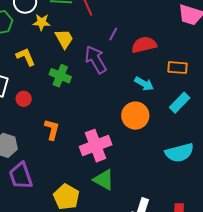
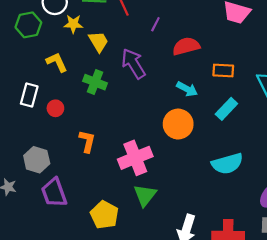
purple line: (113, 34) -> (155, 24), moved
green triangle: (104, 180) -> (145, 195), turned 40

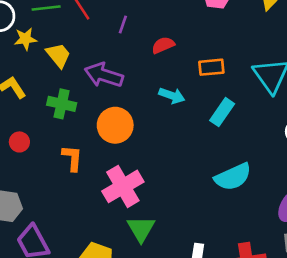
red semicircle: (186, 46) -> (163, 45), size x0.7
purple arrow: (133, 64) -> (104, 75), turned -32
orange circle: (178, 124) -> (115, 125), moved
orange L-shape: (87, 141) -> (72, 158), moved

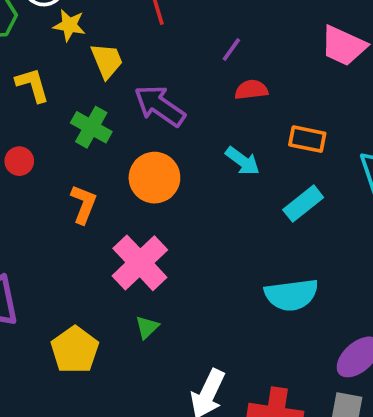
purple line: (123, 25) -> (231, 50), moved
pink cross: (123, 186) -> (140, 263), turned -30
green triangle: (141, 229) -> (147, 327), size x0.6

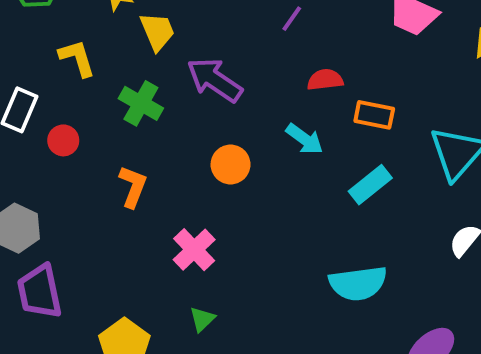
red semicircle: (251, 90) -> (325, 80), moved
orange circle: (154, 178) -> (231, 164), moved, size x0.7
pink cross: (140, 263) -> (194, 250), size x0.7

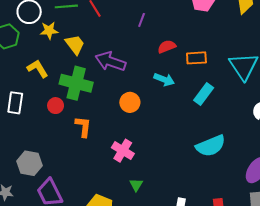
green cross: (141, 103) -> (76, 83), size x1.4
red circle: (63, 140) -> (56, 106), moved

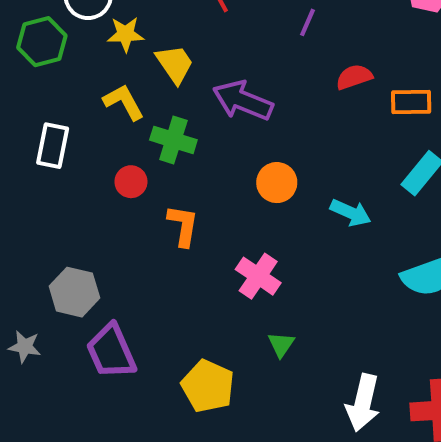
yellow L-shape: (38, 69) -> (124, 102), moved
cyan arrow: (164, 80) -> (351, 213), moved
green cross: (76, 83) -> (173, 140), size x0.7
white rectangle: (15, 103) -> (53, 146), moved

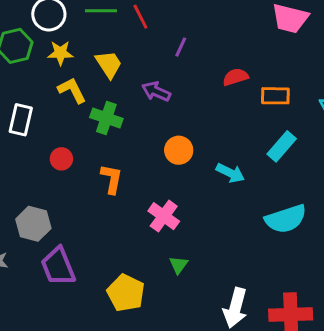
purple line: (307, 22) -> (181, 47), moved
yellow star: (126, 34) -> (60, 53), moved
purple arrow: (243, 101) -> (156, 92), size x0.7
red circle: (131, 182) -> (61, 159), moved

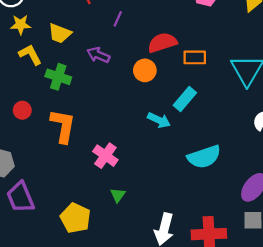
yellow trapezoid: (109, 64) -> (60, 33), turned 145
red semicircle: (236, 77) -> (162, 43), size x1.4
cyan rectangle: (282, 146) -> (185, 99), moved
orange circle: (179, 150) -> (145, 70), moved
orange L-shape: (112, 179) -> (63, 126), size x1.4

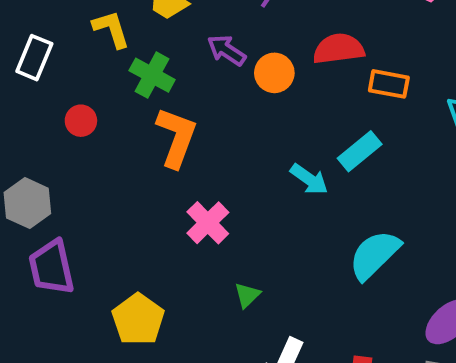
orange circle: (145, 70) -> (274, 73), moved
orange L-shape: (63, 126) -> (176, 137), moved
cyan semicircle: (204, 157) -> (374, 255), turned 144
green triangle: (118, 195) -> (247, 295), moved

